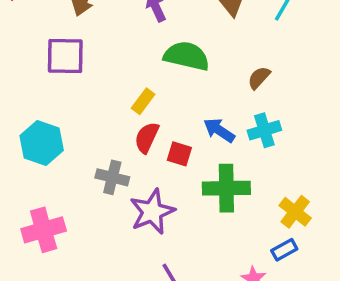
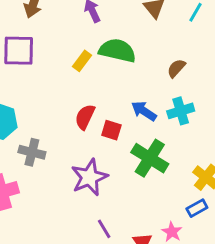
yellow rectangle: (143, 101) -> (82, 61), moved
gray cross: (112, 177) -> (32, 152), moved
green cross: (226, 188) -> (150, 158), turned 33

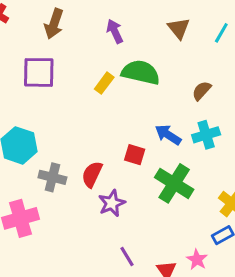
red semicircle: (85, 117) -> (92, 174), moved
purple star: (89, 177) -> (112, 203), size x0.7

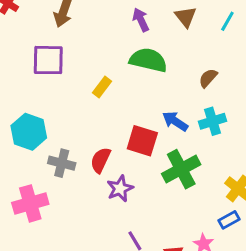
purple arrow: (115, 31) -> (141, 20), moved
yellow rectangle: (104, 83) -> (102, 87), moved
red square: (135, 155) -> (142, 141), size x1.5
green cross: (174, 183) -> (181, 169), turned 30

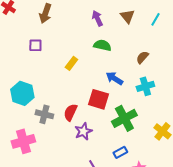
purple square: (48, 60) -> (35, 45), size x0.6
green semicircle: (148, 60) -> (102, 45), size x0.7
blue arrow: (175, 121) -> (114, 78), moved
blue rectangle: (229, 220) -> (120, 152), moved

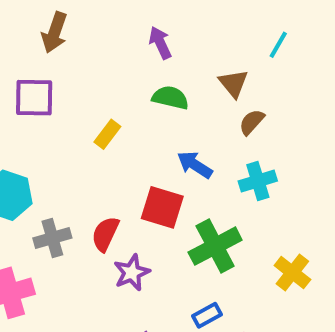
brown triangle: (127, 16) -> (233, 83), moved
purple square: (35, 45) -> (34, 98), size x1.5
gray cross: (44, 114) -> (52, 238), turned -30

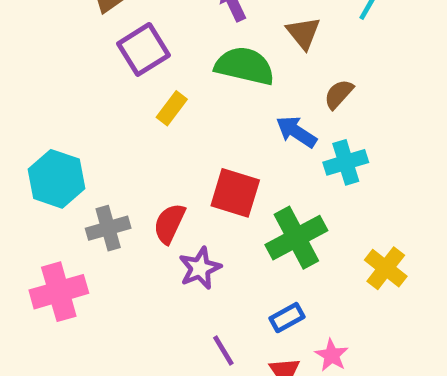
brown triangle: (233, 83) -> (303, 33), moved
purple square: (34, 98) -> (143, 49), moved, turned -33
green semicircle: (170, 98) -> (245, 66), size x1.4
blue arrow: (195, 165) -> (296, 132), moved

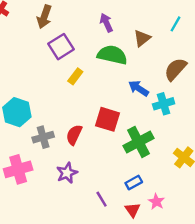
brown triangle: (303, 33) -> (142, 38), turned 30
brown semicircle: (339, 94) -> (175, 69), moved, size x1.5
purple star: (200, 268) -> (67, 173), moved

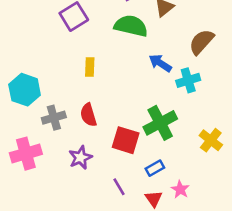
yellow rectangle: (75, 76) -> (90, 67), moved, turned -35
red square: (108, 119) -> (126, 140), moved
red semicircle: (74, 135) -> (88, 115), turned -42

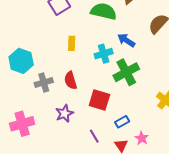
cyan cross: (188, 80) -> (104, 54), moved
green cross: (160, 123) -> (126, 72), moved
pink cross: (26, 154) -> (22, 124), moved

